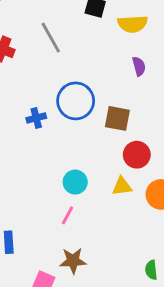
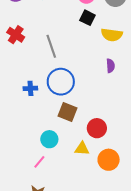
gray line: (51, 38) -> (51, 46), moved
brown square: (117, 118) -> (67, 112), moved

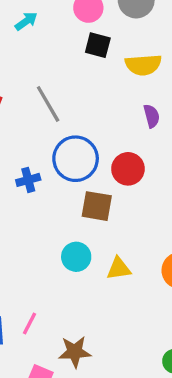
red circle: (97, 128) -> (128, 169), moved
yellow triangle: (82, 149) -> (119, 268), moved
pink line: (39, 162) -> (29, 324), moved

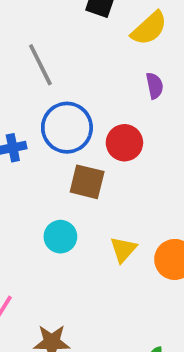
yellow semicircle: (143, 65) -> (149, 28), turned -42
yellow triangle: (119, 268) -> (123, 249), moved, turned -44

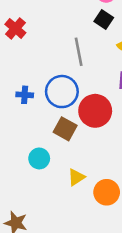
gray line: (40, 65) -> (79, 52), moved
red circle: (124, 143) -> (95, 111), size x1.4

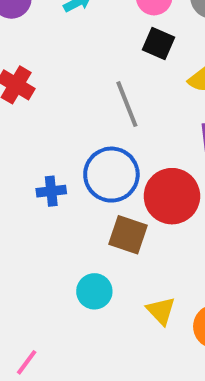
yellow triangle: (76, 177) -> (161, 311), turned -30

